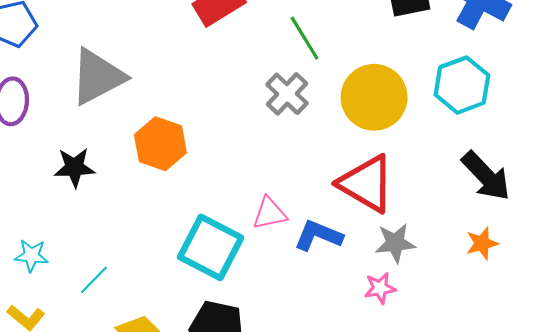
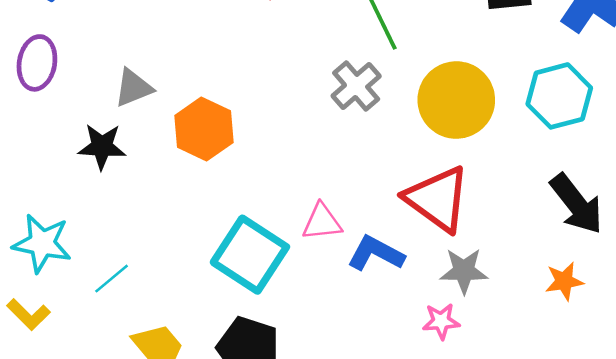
gray triangle: (98, 77) -> (133, 88), moved, size x0.6
cyan star: (31, 256) -> (42, 243), size x1.5

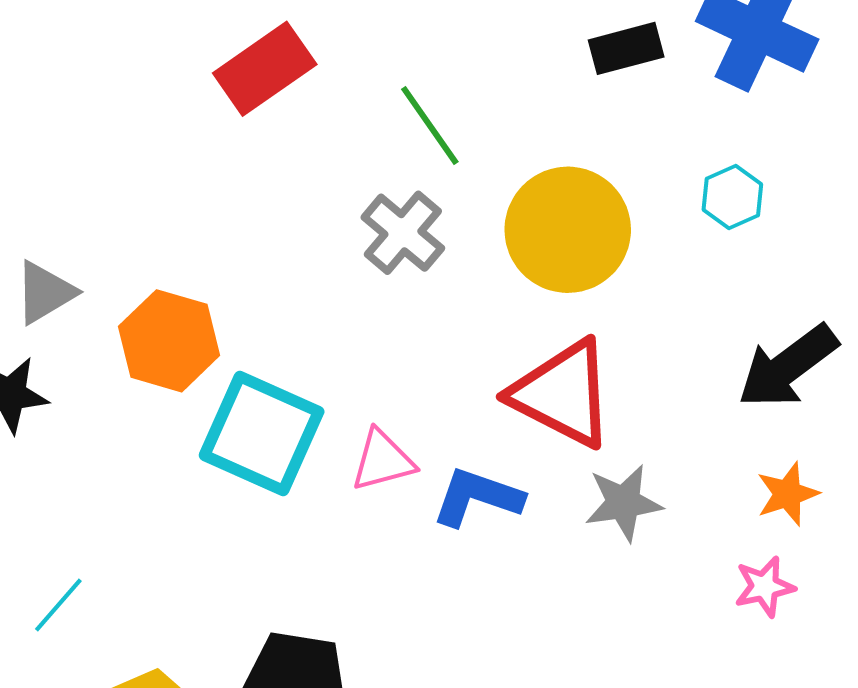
cyan hexagon: (559, 96) -> (732, 197), size x0.6
black arrow: (577, 204) -> (788, 366), turned 100
cyan square: (250, 255) -> (262, 434), moved
pink star: (441, 321) -> (765, 587), moved

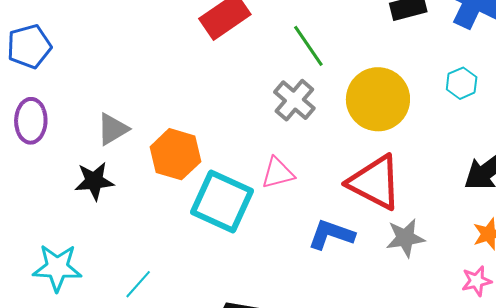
pink triangle: (383, 460) -> (278, 173), moved
cyan line: (58, 605) -> (138, 284), moved

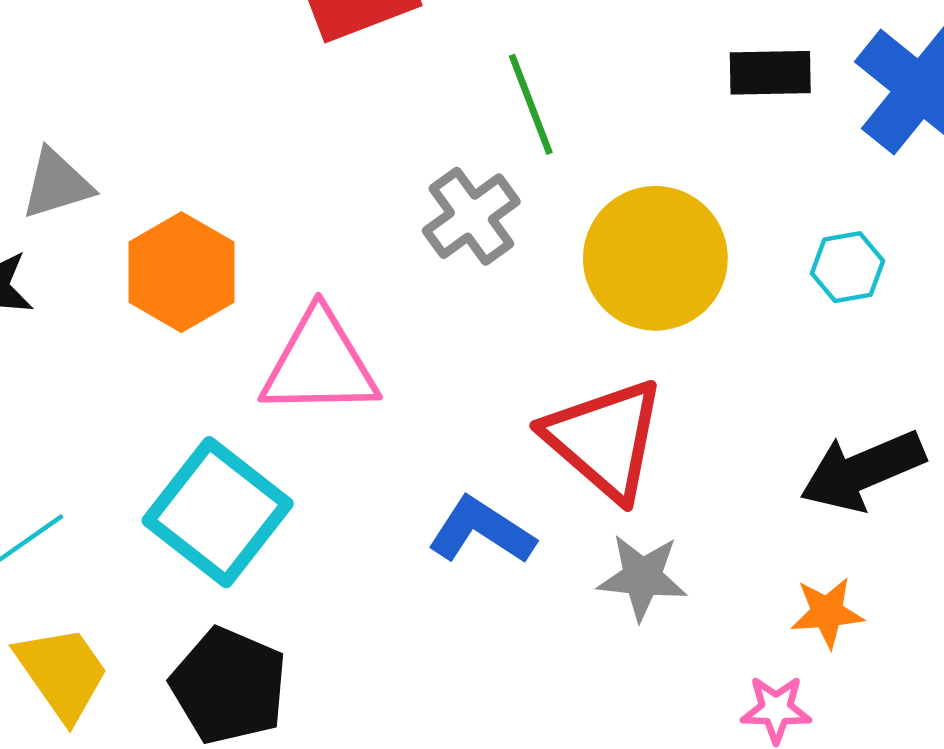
pink triangle: (278, 173) -> (319, 364), moved, size x1.6
cyan square: (222, 202) -> (218, 512), moved

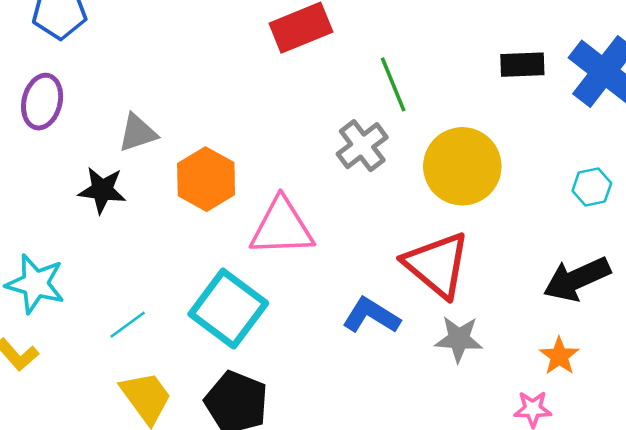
cyan hexagon: (847, 267) -> (592, 187), moved
orange star: (827, 612) -> (559, 356), turned -30

